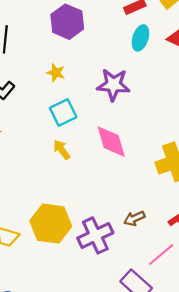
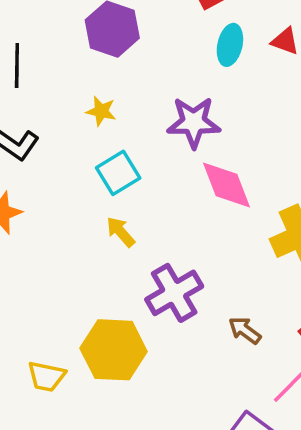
pink diamond: (111, 142) -> (226, 185), moved
brown arrow: (134, 218) -> (245, 330), turned 66
purple cross: (95, 235) -> (174, 293), moved

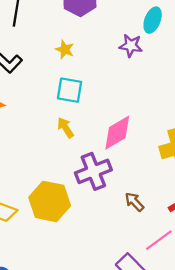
purple star: (194, 122) -> (131, 46), moved, size x0.7
cyan square: (118, 173) -> (70, 90), turned 32
pink diamond: (226, 185) -> (117, 133), moved, turned 72

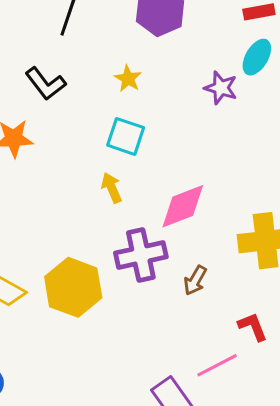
brown arrow: (134, 202) -> (195, 280), moved, turned -115

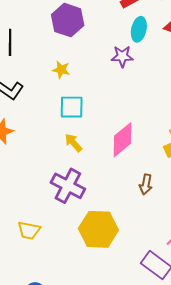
purple cross: (141, 255) -> (68, 186), moved, turned -32
yellow hexagon: (73, 287) -> (98, 229), moved

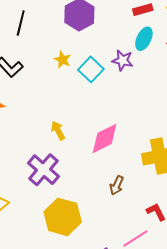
cyan square: (72, 107) -> (91, 69), moved, turned 30

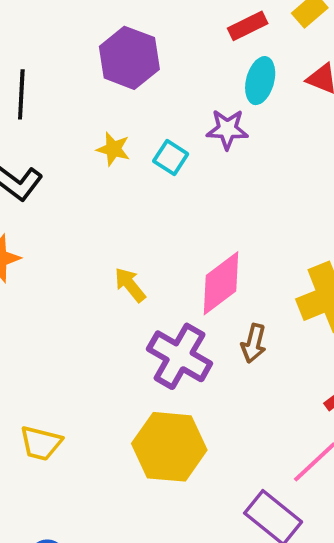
cyan square: (91, 69) -> (171, 158), size x0.7
purple cross: (44, 170) -> (180, 356), moved
brown arrow: (117, 185) -> (254, 343), moved

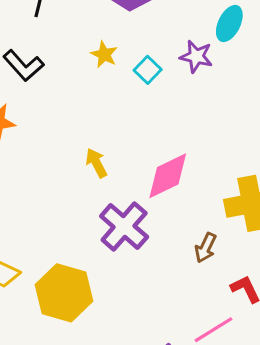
brown arrow: (254, 343) -> (206, 248), moved
yellow hexagon: (169, 447) -> (64, 293), moved

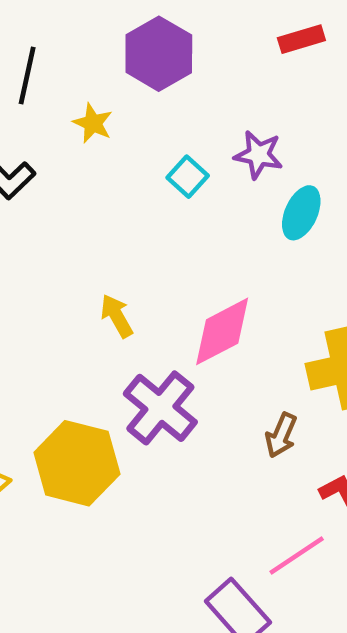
cyan ellipse: (229, 23) -> (301, 213), moved
yellow star: (104, 54) -> (93, 123), moved
yellow hexagon: (64, 293) -> (77, 463), moved

